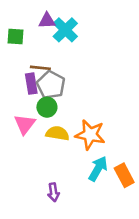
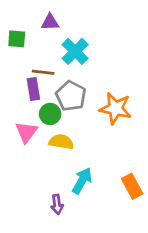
cyan cross: (65, 30) -> (75, 51), moved
gray pentagon: (51, 85) -> (71, 96), moved
orange star: (90, 135) -> (115, 108), moved
cyan arrow: (98, 169) -> (82, 181), moved

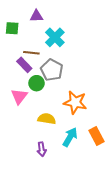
purple rectangle: (33, 89) -> (24, 65), turned -35
orange star: (115, 108) -> (75, 102), moved
yellow semicircle: (61, 142) -> (47, 119), moved
cyan arrow: (82, 181) -> (70, 137), moved

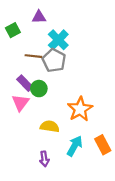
green square: (12, 28) -> (13, 30), turned -32
purple rectangle: (24, 65) -> (25, 83), moved
gray pentagon: (52, 70) -> (54, 60), moved
orange star: (75, 102) -> (80, 109), turned 30

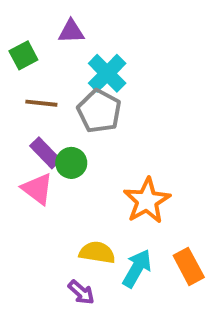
brown line: (33, 56) -> (41, 103), moved
pink triangle: (20, 103) -> (37, 189), turned -30
yellow semicircle: (50, 126) -> (97, 252), moved
purple arrow: (44, 159) -> (81, 292), turned -40

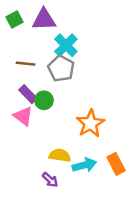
purple triangle: (71, 31) -> (44, 20), size x1.5
green square: (23, 55) -> (15, 20), moved
cyan arrow: (137, 268) -> (84, 165), turned 45

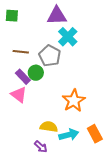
green square: (15, 20) -> (12, 16), turned 32
purple triangle: (44, 20) -> (57, 16), moved
cyan cross: (66, 45) -> (68, 37), moved
green circle: (44, 100) -> (36, 73), moved

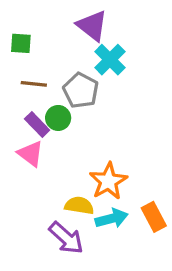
green square: (12, 16) -> (21, 43), moved
purple triangle: (57, 16) -> (92, 26), turned 40
orange star: (74, 101) -> (108, 181), moved
purple arrow: (41, 147) -> (66, 238), size x1.6

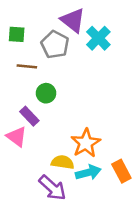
cyan cross: (110, 60) -> (98, 38), moved
gray pentagon: (81, 90) -> (55, 45), moved
purple rectangle: (37, 124) -> (29, 116), moved
pink triangle: (31, 154) -> (17, 137), moved

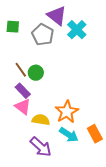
brown line: (27, 66) -> (21, 70), moved, turned 49
pink triangle: (17, 137) -> (23, 107), moved
yellow semicircle: (63, 162) -> (41, 120), moved
cyan arrow: (88, 172) -> (69, 135), turned 48

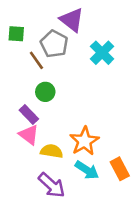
cyan cross: (77, 30) -> (102, 53), moved
brown line: (21, 70) -> (36, 60), moved

